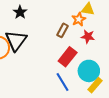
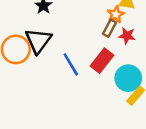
brown rectangle: (63, 30) -> (109, 28), moved
blue line: (63, 82) -> (71, 64), moved

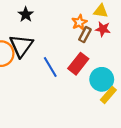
orange star: (116, 14) -> (79, 22), moved
red star: (127, 36) -> (103, 29), moved

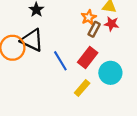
black triangle: (21, 46) -> (32, 40), turned -40
yellow rectangle: (108, 95) -> (82, 88), moved

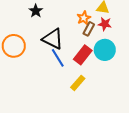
black triangle: (32, 40) -> (53, 39), moved
cyan circle: (110, 73) -> (105, 50), moved

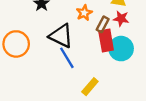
orange star: (84, 18) -> (84, 13), moved
red rectangle: (83, 55) -> (106, 40), moved, turned -48

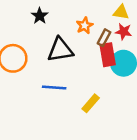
black triangle: (61, 36) -> (60, 50), turned -35
blue line: (67, 58) -> (54, 88), moved, turned -55

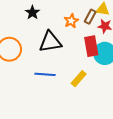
brown rectangle: (104, 38) -> (90, 17), moved
yellow rectangle: (91, 103) -> (79, 79), moved

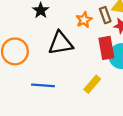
brown rectangle: (90, 17) -> (105, 15), turned -48
blue line: (45, 74) -> (43, 85), moved

